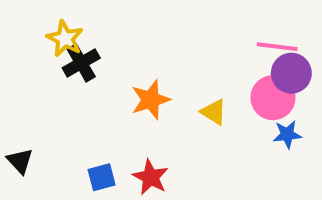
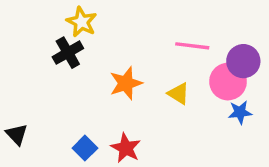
yellow star: (65, 39) -> (81, 22), moved
pink line: (277, 47) -> (192, 46), moved
blue square: (102, 177) -> (85, 148), turned -30

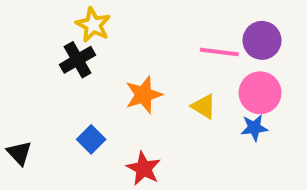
purple circle: (243, 61) -> (262, 40), moved
blue star: (240, 112) -> (254, 128), moved
blue square: (85, 148) -> (91, 139), moved

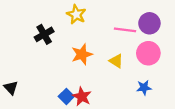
yellow star: (93, 25) -> (76, 14), moved
blue star: (254, 128) -> (144, 88), moved
blue square: (91, 139) -> (66, 96), moved

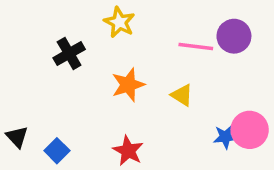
pink circle: (148, 53) -> (250, 130), moved
blue square: (66, 96) -> (57, 151), moved

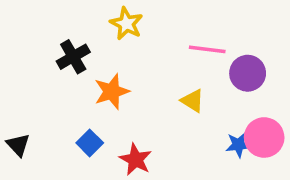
purple circle: (234, 36) -> (248, 73), moved
orange star: (128, 85) -> (112, 92), moved
blue square: (57, 151) -> (90, 143), moved

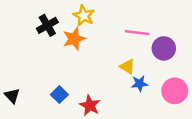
black cross: (73, 57) -> (47, 25), moved
orange star: (112, 92) -> (74, 39), moved
blue star: (238, 145) -> (140, 84), moved

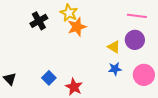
pink line: (137, 33) -> (137, 16), moved
orange star: (74, 39) -> (77, 27), moved
yellow triangle: (127, 67) -> (114, 47), moved

